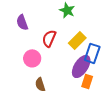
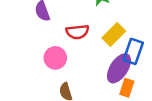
red semicircle: (49, 38) -> (77, 32), turned -120

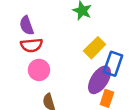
red semicircle: (77, 32) -> (32, 45), moved

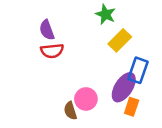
yellow rectangle: (95, 48) -> (120, 40), moved
pink circle: (39, 70) -> (86, 99), moved

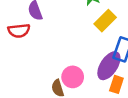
red semicircle: (52, 51) -> (19, 31), moved

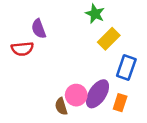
purple ellipse: (109, 66) -> (97, 94), moved

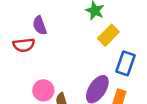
pink circle: (76, 95) -> (43, 90), moved

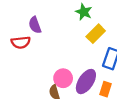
pink circle: (43, 90) -> (63, 78), moved

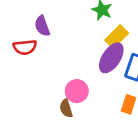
purple ellipse: (86, 82) -> (111, 58), moved

